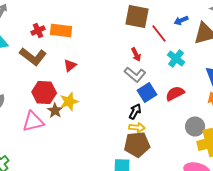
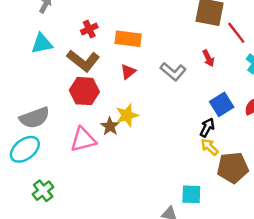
orange rectangle: (61, 30) -> (128, 39), moved
gray L-shape: (135, 74) -> (173, 72), moved
red hexagon: (44, 92) -> (84, 91), moved
yellow arrow: (137, 128) -> (210, 147), turned -140
brown pentagon: (137, 144) -> (233, 168), moved

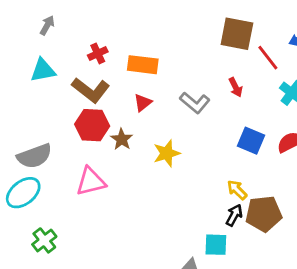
blue square: (222, 104) -> (251, 141), turned -35
yellow star: (127, 115) -> (167, 153), moved
brown star: (110, 126) -> (122, 139), moved
black arrow: (207, 127) -> (234, 215), moved

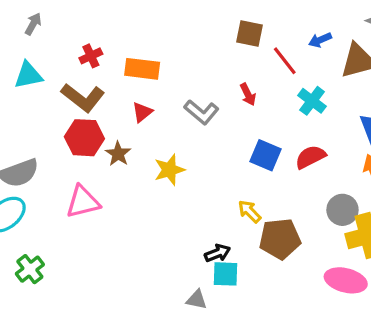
brown square: (237, 34) -> (250, 34), size x0.7
black arrow: (234, 215) -> (217, 253), moved, turned 40

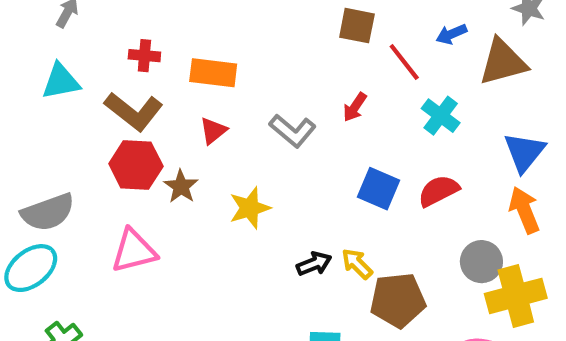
red cross: (91, 56) -> (144, 56), turned 30
red arrow: (248, 94) -> (355, 107), turned 60
black arrow: (217, 253) -> (314, 264), moved

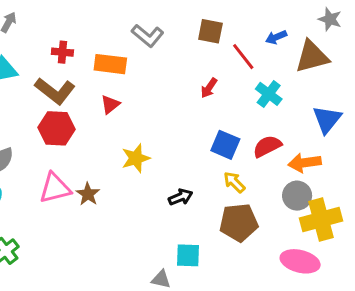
gray L-shape: (293, 131) -> (148, 36), moved
brown star: (181, 186) -> (88, 194), moved
orange arrow: (524, 210) -> (305, 163), moved, turned -76
yellow arrow: (357, 264) -> (234, 182), moved

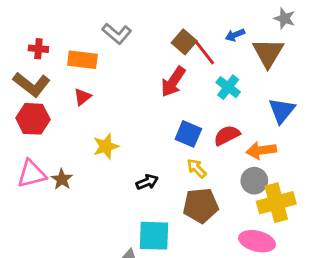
brown square: (210, 31) -> (184, 42), moved, turned 30
brown triangle: (312, 57) -> (268, 53), turned -44
red arrow: (209, 88) -> (173, 82), size x1.6
cyan square: (188, 255) -> (154, 236), size x1.4

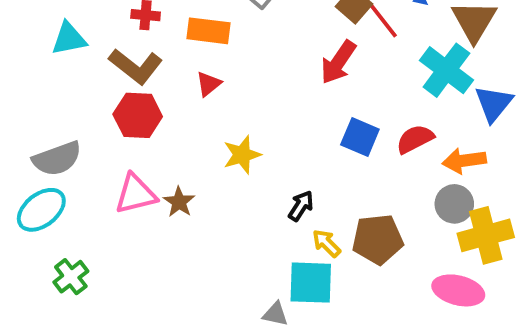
cyan cross: (228, 87) -> (446, 70), moved, size x1.5
yellow arrow: (197, 168) -> (326, 243), moved
black arrow: (147, 182) -> (301, 206), turned -35

